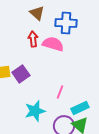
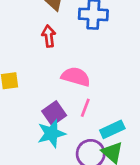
pink semicircle: (53, 44) -> (76, 77), moved
purple square: (21, 74) -> (54, 113), moved

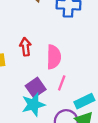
red arrow: (49, 36) -> (25, 47), moved
pink semicircle: (76, 77) -> (54, 57), turned 75

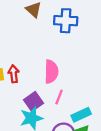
red arrow: (25, 47) -> (14, 74), moved

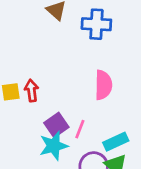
pink semicircle: (51, 72) -> (103, 85), moved
pink line: (59, 97) -> (80, 129), moved

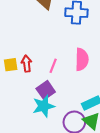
pink line: (80, 129) -> (53, 66), moved

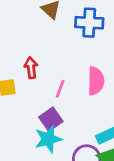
red arrow: (27, 64) -> (31, 68), moved

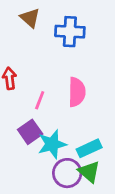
cyan star: (48, 139) -> (52, 144), moved

